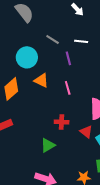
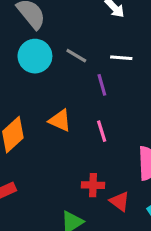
cyan circle: (27, 57) -> (35, 56), moved
red triangle: (86, 132) -> (120, 201), moved

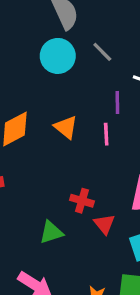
gray line: (76, 56) -> (102, 52), moved
pink line: (102, 131) -> (106, 134), moved

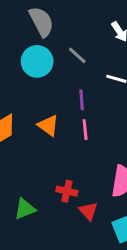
purple line: (117, 102) -> (82, 100), moved
green triangle: (51, 232) -> (25, 209), moved

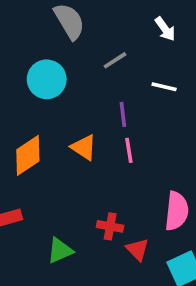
gray line: (77, 55) -> (115, 60), turned -72
cyan circle: (37, 61) -> (47, 79), moved

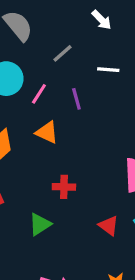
pink line: (129, 150) -> (39, 94), moved, turned 50
red cross: (110, 226) -> (64, 187), moved
red triangle: (137, 249) -> (109, 226), moved

